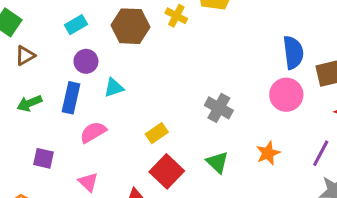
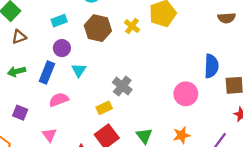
cyan triangle: (114, 88) -> (79, 70), turned -48
pink circle: (286, 95) -> (186, 94), moved
gray cross: (219, 108) -> (122, 86), moved

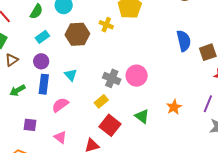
purple circle: (62, 48) -> (41, 61), moved
pink circle: (186, 94) -> (137, 76), moved

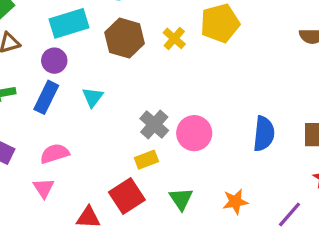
cyan rectangle: (42, 37) -> (69, 23), size x1.6
blue semicircle: (184, 41) -> (264, 134), moved
yellow rectangle: (101, 101) -> (146, 160), moved
pink semicircle: (60, 105) -> (55, 154), moved

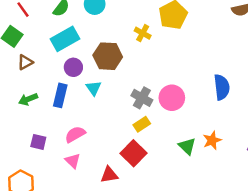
brown hexagon: (125, 38) -> (108, 56), moved
purple circle: (54, 61) -> (73, 67), moved
green triangle: (181, 199) -> (187, 146), moved

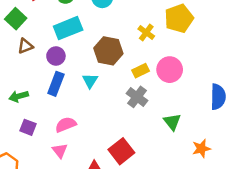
purple circle: (73, 67) -> (56, 56), moved
pink circle: (172, 98) -> (170, 70), moved
green arrow: (28, 99) -> (19, 96), moved
yellow rectangle: (142, 124) -> (141, 71), moved
green triangle: (187, 146) -> (172, 122), moved

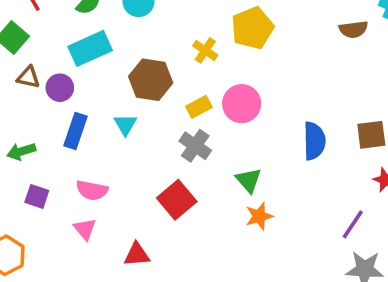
brown triangle: (25, 46) -> (28, 77), turned 35
purple circle: (56, 56) -> (60, 88), moved
pink semicircle: (66, 125) -> (92, 190), turned -145
orange star: (201, 149) -> (259, 216), moved
red square: (121, 151) -> (177, 200), moved

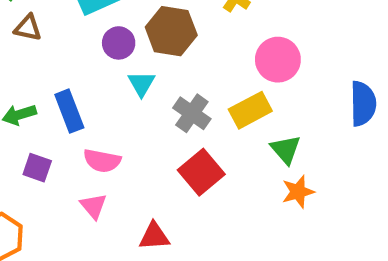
purple circle: (60, 88) -> (119, 43), moved
yellow rectangle: (199, 107) -> (250, 110), moved, size x1.4
blue rectangle: (75, 131) -> (69, 111), moved, turned -40
gray cross: (195, 146) -> (192, 113), moved

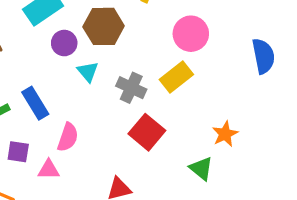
green triangle: (286, 149) -> (201, 168), moved
pink semicircle: (102, 161) -> (68, 137), turned -72
pink triangle: (93, 206) -> (49, 170), moved, turned -40

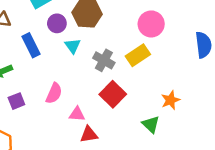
blue rectangle: (35, 103) -> (31, 45), moved
purple square: (18, 152) -> (16, 101), turned -35
pink triangle: (49, 170) -> (77, 114), moved

